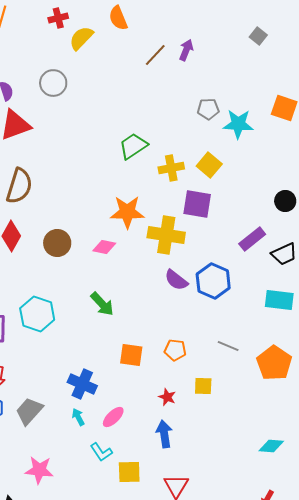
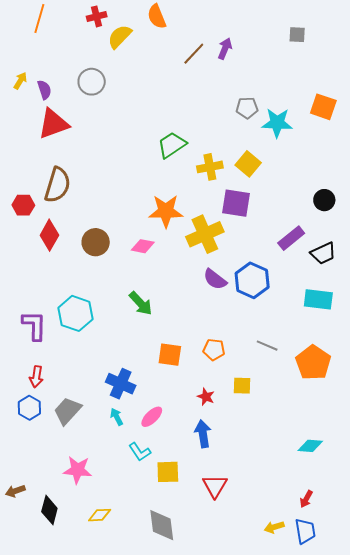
gray square: (258, 36) -> (297, 35), turned -36
yellow cross: (166, 235) -> (205, 234), turned -33

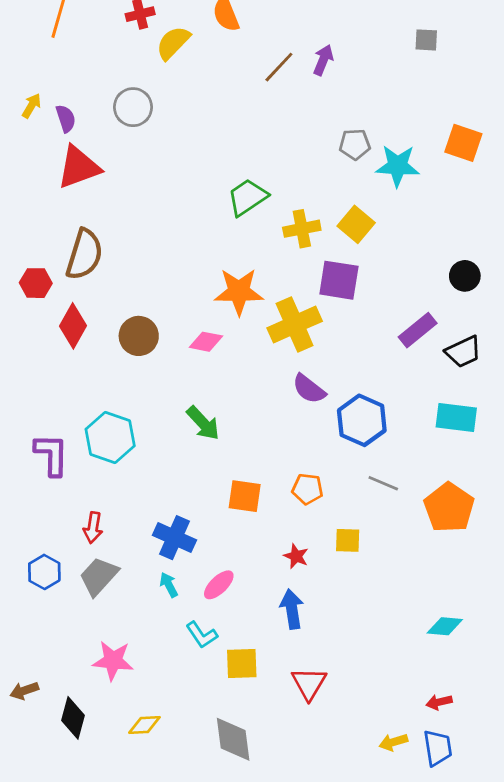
blue hexagon: (252, 280) -> (362, 420), moved
red arrow: (36, 377) -> (93, 528), moved
red arrow: (306, 499) -> (439, 702), turned 48

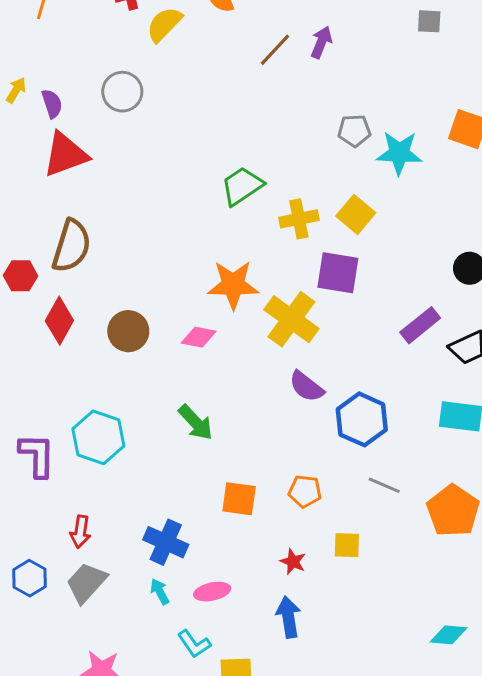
yellow cross: (295, 325) -> (291, 319), turned -30
pink ellipse: (219, 585) -> (212, 592), turned 32

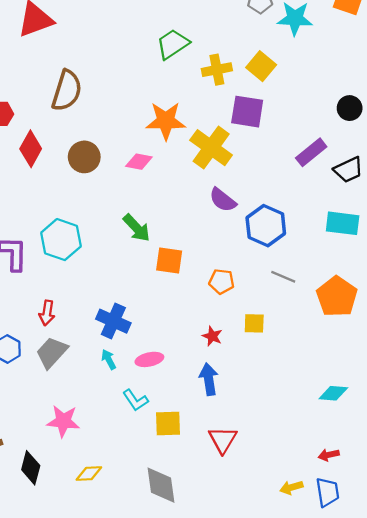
brown semicircle: (71, 246) -> (67, 91), moved
orange square: (239, 499) -> (169, 261), moved

